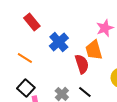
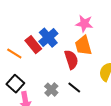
red rectangle: (32, 22) -> (33, 45), moved
pink star: (105, 28) -> (84, 24), moved, turned 30

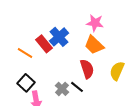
orange trapezoid: (83, 46) -> (94, 45), turned -30
red semicircle: (71, 60) -> (87, 69), moved
black line: (74, 88) -> (77, 87), moved

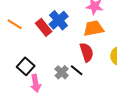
orange trapezoid: (94, 45) -> (94, 28), turned 125
orange line: (25, 53) -> (15, 24), moved

